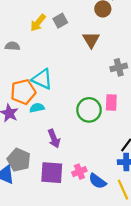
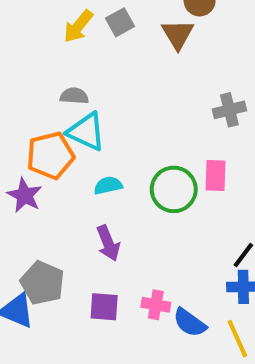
brown triangle: (91, 40) -> (178, 34), moved
gray semicircle: (12, 46) -> (74, 96), moved
cyan semicircle: (37, 108) -> (108, 185), moved
pink cross: (79, 172) -> (156, 305), turned 32
purple square: (52, 173) -> (104, 307), size x0.7

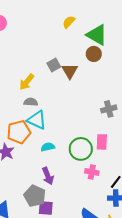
yellow arrow: (78, 26) -> (27, 82), moved
brown triangle: (178, 34) -> (70, 71), moved
gray pentagon: (42, 283) -> (35, 196), moved
pink cross: (156, 305) -> (92, 172), moved

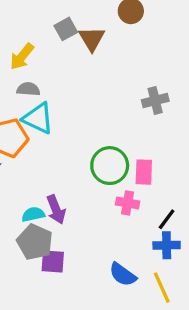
pink rectangle: (102, 142) -> (144, 172), moved
cyan semicircle: (48, 147) -> (33, 214), moved

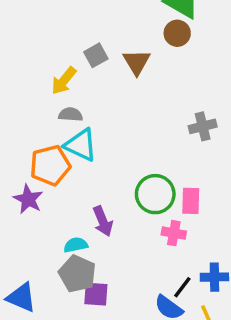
gray square: (66, 29) -> (96, 55), moved
purple arrow: (56, 209) -> (103, 221), moved
black line: (167, 219) -> (182, 287), moved

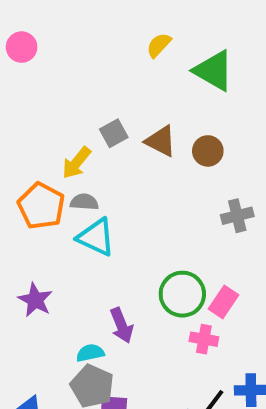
brown circle: (177, 33) -> (208, 151), moved
brown triangle: (137, 62) -> (161, 141), turned -32
orange pentagon: (50, 165) -> (41, 206), moved, turned -30
pink rectangle: (191, 201) -> (223, 302), turned 32

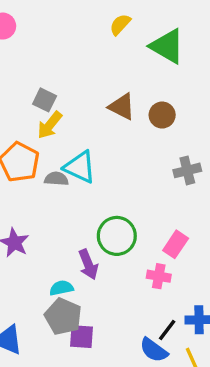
gray square: (114, 133) -> (45, 100), moved, turned -35
gray semicircle: (84, 202) -> (56, 179), moved
cyan triangle: (96, 237) -> (80, 167), moved
green circle: (182, 294) -> (117, 236), moved

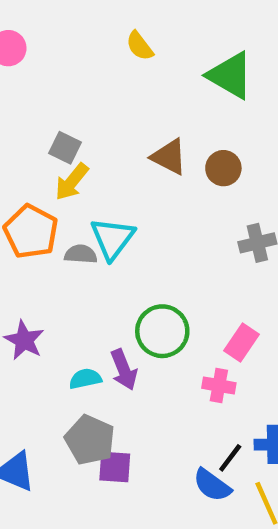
yellow semicircle: (120, 24) -> (140, 46), moved, turned -80
cyan triangle: (80, 167) -> (112, 238), turned 42
cyan semicircle: (61, 288) -> (85, 379), moved

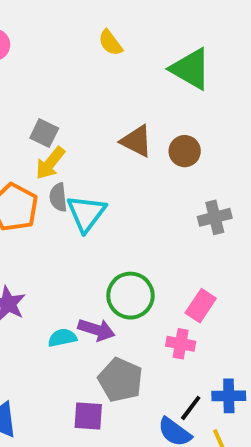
gray semicircle: (81, 254) -> (58, 197), moved, turned -100
purple arrow: (124, 370) -> (96, 330), turned -51
gray pentagon: (90, 440) -> (120, 380), moved

